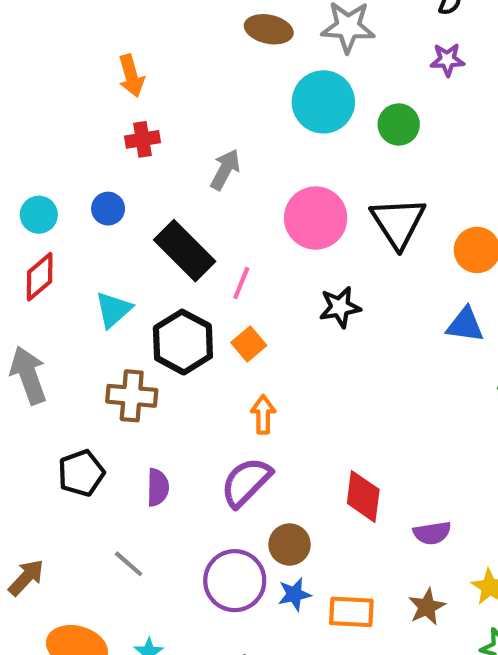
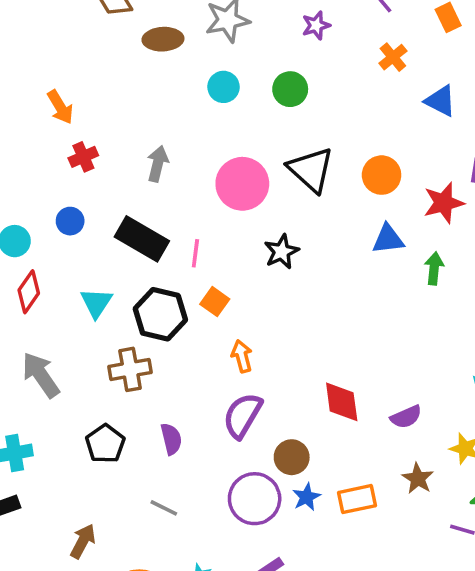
cyan circle: (323, 102) -> (223, 87), size x0.6

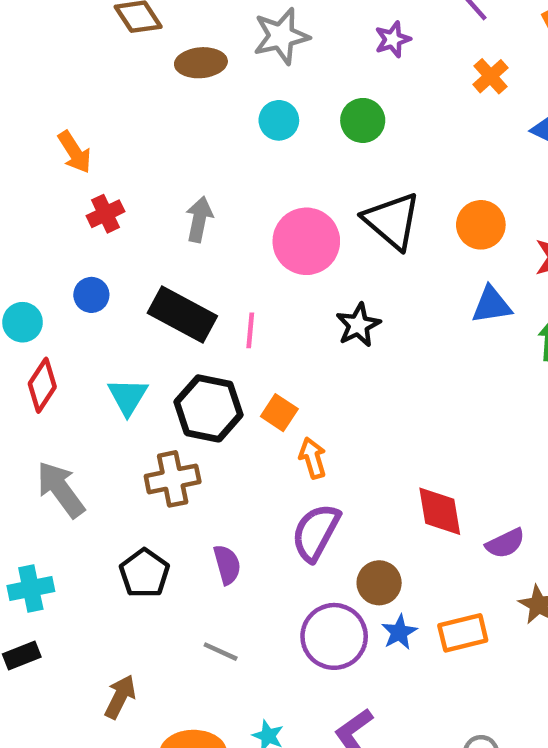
orange square: (215, 302) -> (279, 413), moved
purple semicircle: (406, 417) -> (505, 543), moved

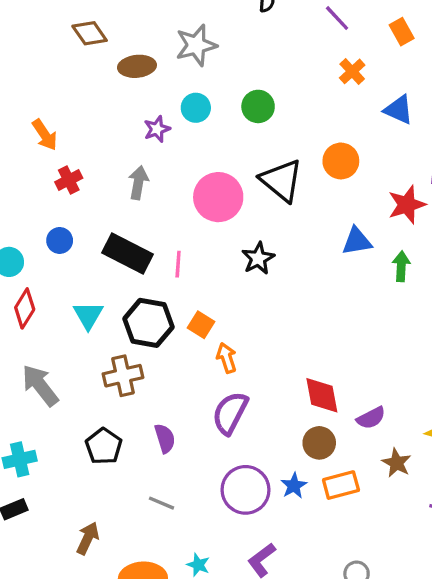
purple star: (393, 39) -> (157, 129), moved
orange circle: (481, 225) -> (341, 161), moved
brown circle: (379, 583) -> (319, 443), moved

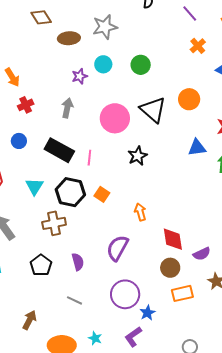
orange arrow: (227, 358) -> (140, 212), moved
blue star: (294, 486) -> (147, 313), moved

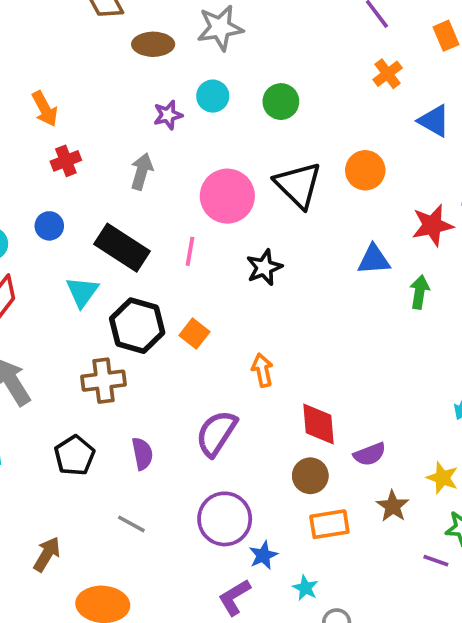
pink line: (89, 158) -> (190, 251), moved
cyan triangle: (34, 186) -> (82, 292), moved
cyan star: (95, 338) -> (305, 588), moved

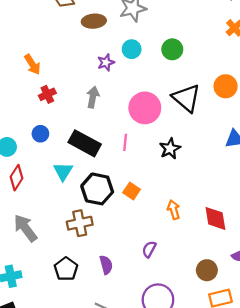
red diamond: (319, 424) -> (215, 218), moved
purple semicircle: (216, 433) -> (149, 249), size x0.6

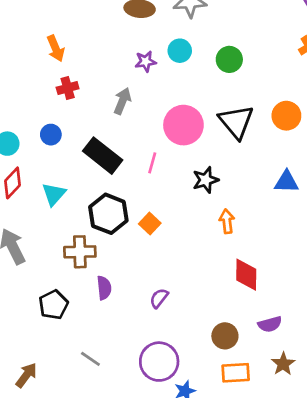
cyan triangle: (63, 171) -> (54, 194), moved
orange arrow: (174, 210) -> (227, 221), moved
purple semicircle: (106, 265) -> (104, 288), moved

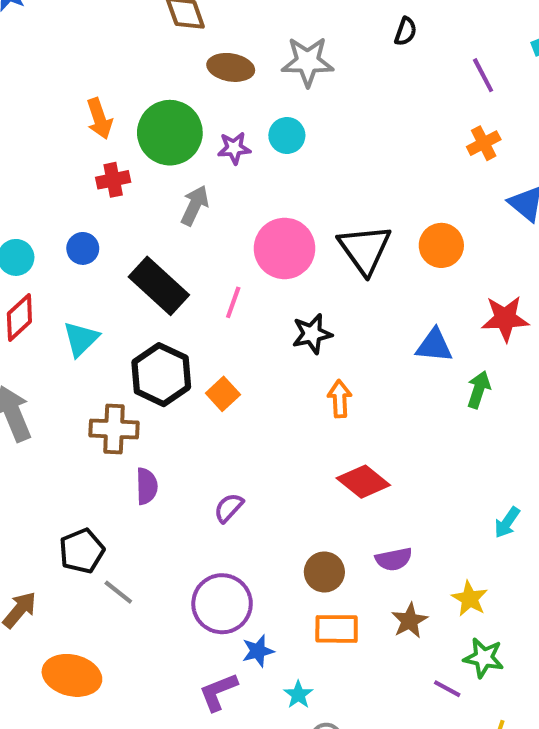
green circle: (229, 59) -> (170, 133), moved, size x1.6
red diamond: (246, 275) -> (363, 482), turned -56
black pentagon: (53, 305) -> (82, 551), moved

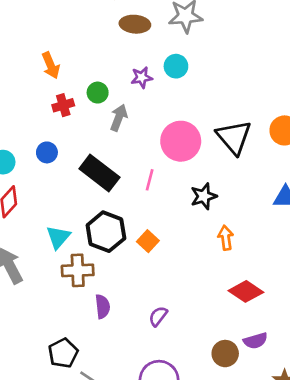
green circle: (170, 133) -> (98, 93), moved, size x0.5
cyan triangle: (81, 339) -> (58, 237), moved
purple semicircle: (394, 559) -> (255, 341), moved

